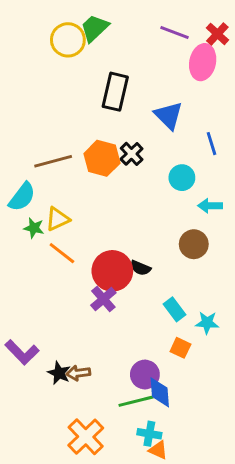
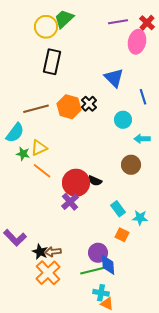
purple line: (175, 32) -> (118, 22), turned -30
black rectangle: (115, 92) -> (52, 62), moved
orange cross: (86, 437) -> (48, 273), moved

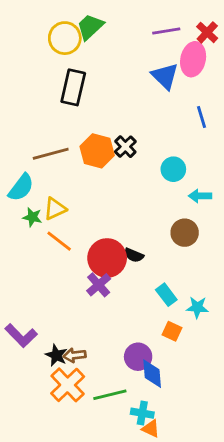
blue triangle: (114, 78) -> (165, 76), moved
blue line: (143, 97) -> (202, 117), moved
green line: (92, 271) -> (110, 395), moved

